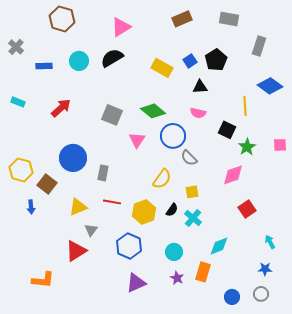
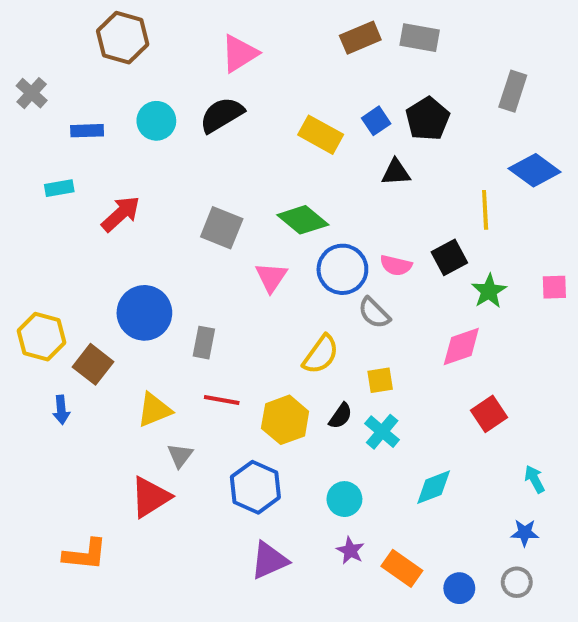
gray rectangle: (229, 19) -> (420, 38), moved
cyan rectangle: (18, 102) -> (59, 188), moved, turned -32
pink semicircle: (198, 113) -> (396, 265), moved
black square: (227, 130) -> (449, 257), turned 36
orange rectangle: (203, 272) -> (402, 568), moved, turned -72

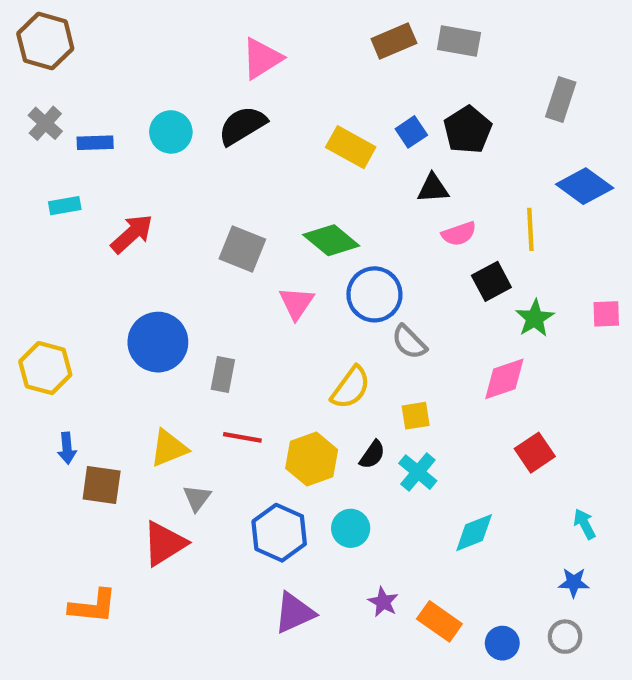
brown hexagon: (123, 38) -> (45, 41), moved
gray cross: (32, 93) -> (45, 123), moved
pink semicircle: (396, 265) -> (459, 234), moved, turned -32
brown square: (93, 364) -> (102, 485), moved, turned -30
cyan circle: (344, 499) -> (351, 528), moved

